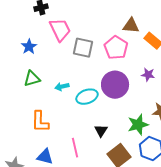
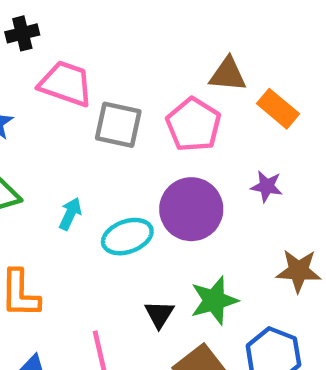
pink trapezoid: (60, 30) -> (66, 84), turned -45
cyan arrow: (62, 87) -> (70, 214), turned 128
green star: (138, 125) -> (214, 300), moved

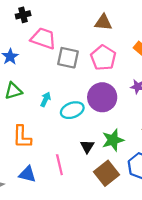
brown triangle: (228, 74) -> (103, 22), moved

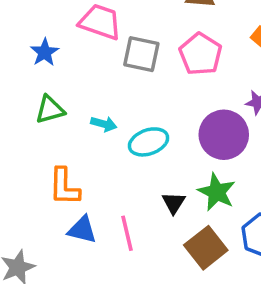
purple circle: (102, 97) -> (224, 135), moved
cyan arrow: (45, 99) -> (104, 124), turned 80
green star: (113, 140) -> (217, 192), turned -30
blue triangle: (27, 174) -> (82, 230), moved

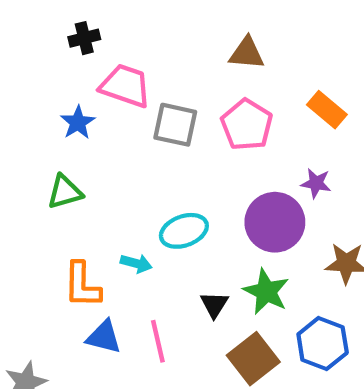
blue star: (45, 52) -> (78, 123), moved
cyan arrow: (104, 124) -> (136, 263), moved

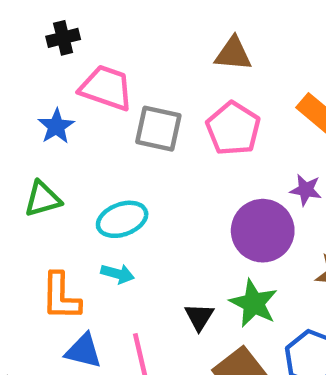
cyan ellipse: (184, 231) -> (122, 219), moved

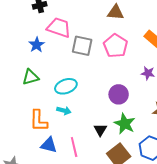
purple circle: (263, 231) -> (119, 94), moved, size x0.7

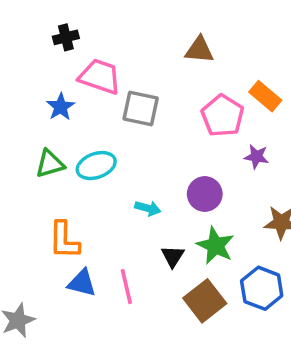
pink pentagon: (116, 46) -> (223, 116), moved
cyan ellipse: (66, 86) -> (96, 166), moved
cyan arrow: (64, 111) -> (148, 208), moved

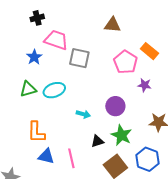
black triangle: (173, 256) -> (97, 141), turned 40

